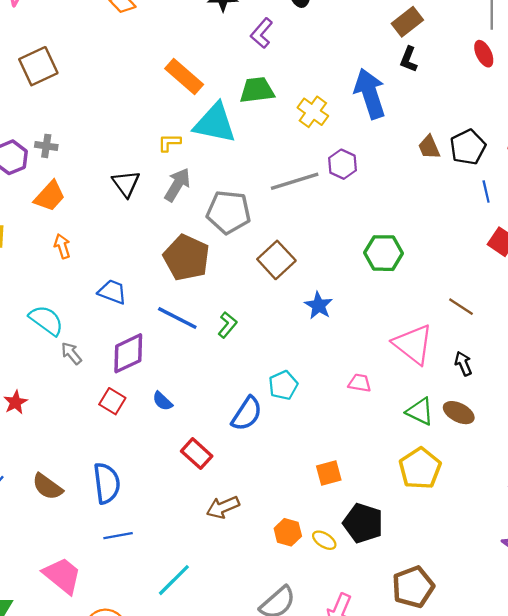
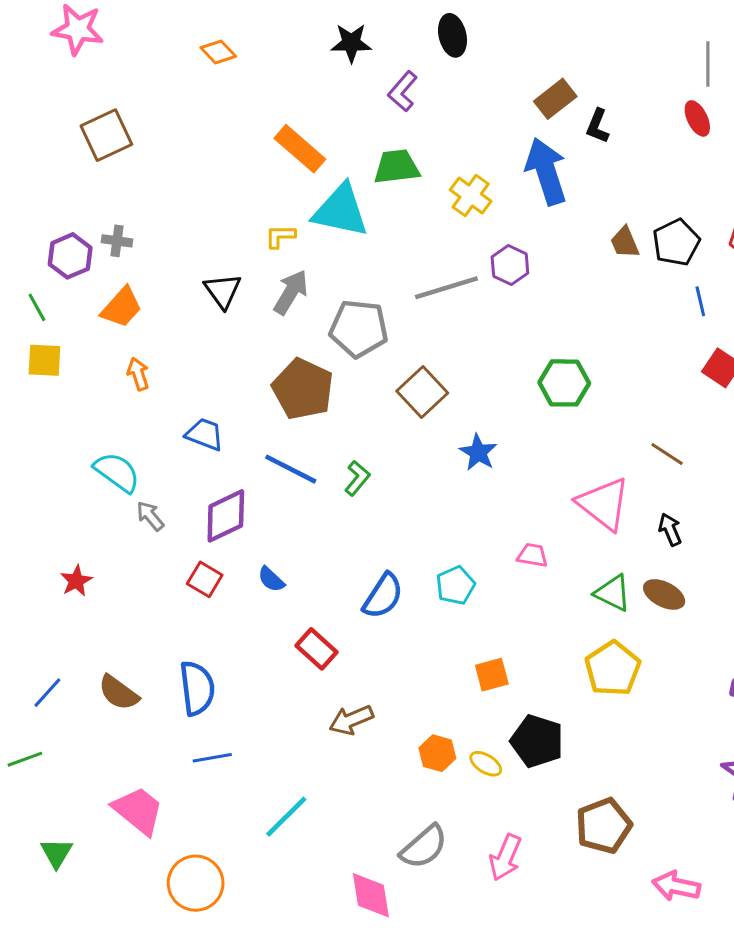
brown rectangle: (407, 22) -> (555, 99), moved
cyan pentagon: (283, 385) -> (456, 585), moved

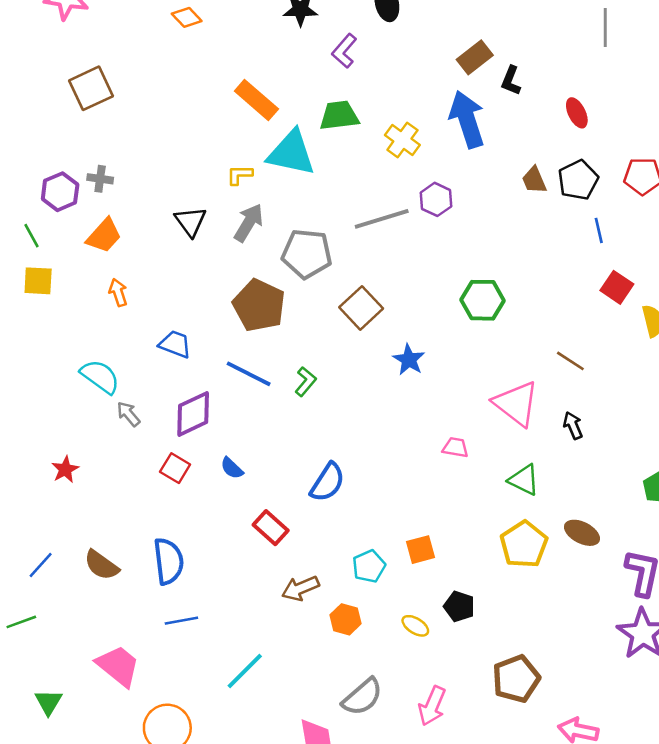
red ellipse: (697, 118) -> (577, 113), moved
cyan pentagon: (456, 585) -> (369, 566), moved
brown ellipse: (664, 594) -> (582, 533), moved
black pentagon: (537, 741) -> (459, 606), size x0.7
orange hexagon: (437, 753) -> (346, 619), moved

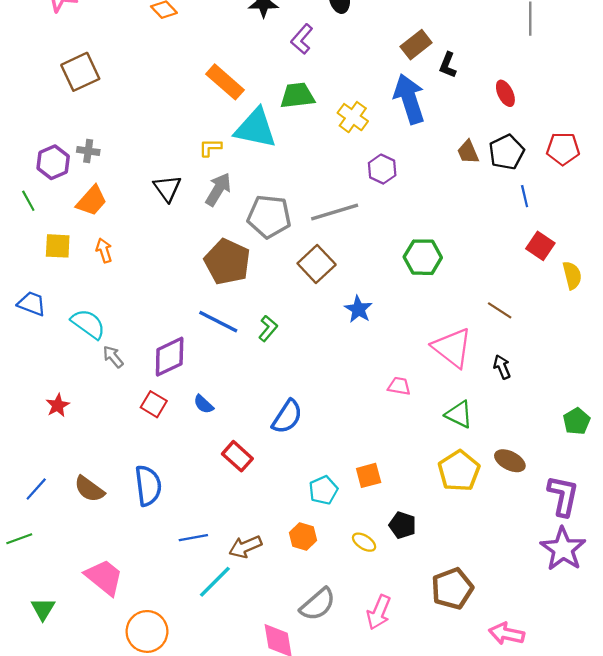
gray line: (382, 219) -> (335, 212), moved
yellow square: (38, 281) -> (58, 246), moved
blue trapezoid: (175, 344) -> (32, 304), moved
brown arrow: (300, 588) -> (245, 547), moved
blue line: (181, 621) -> (193, 538), moved

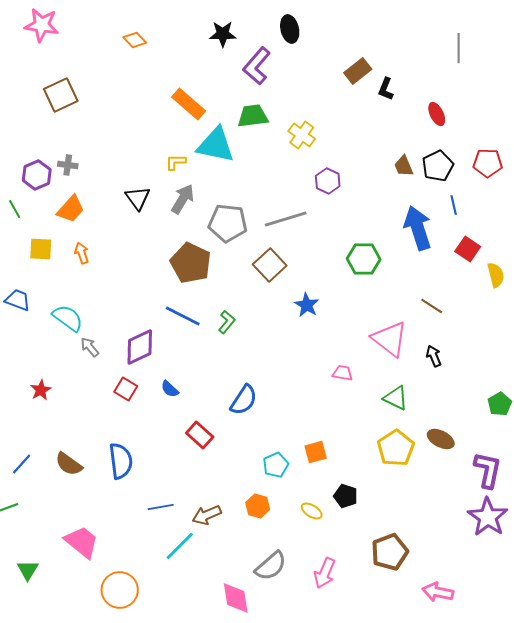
purple L-shape: (302, 39) -> (257, 66), size x1.4
blue arrow: (409, 99) -> (418, 228), moved

